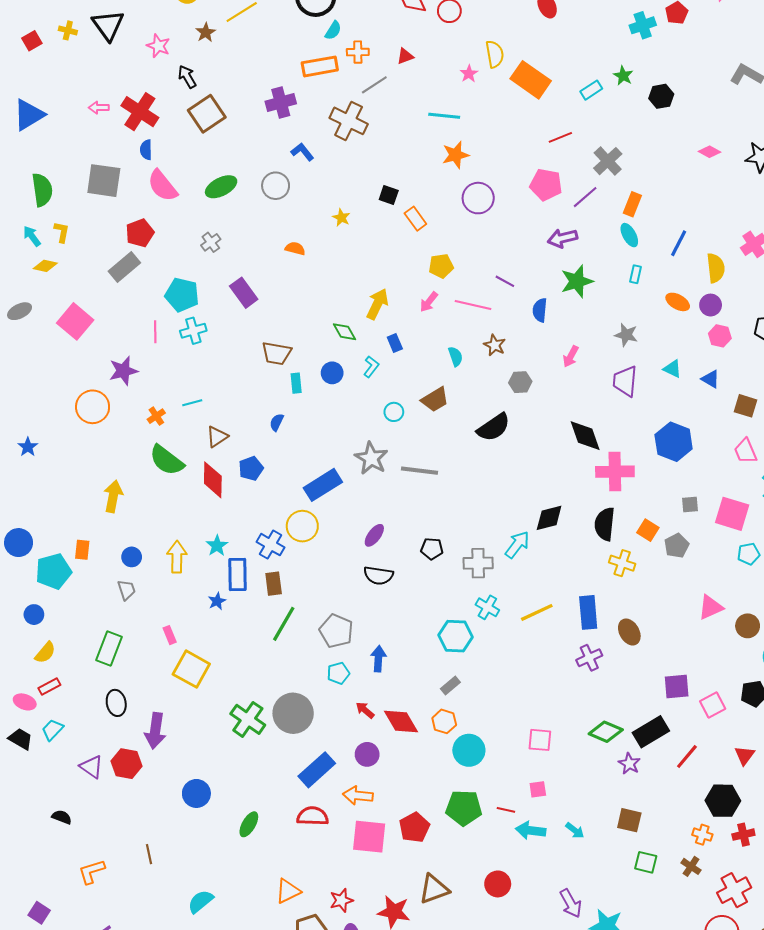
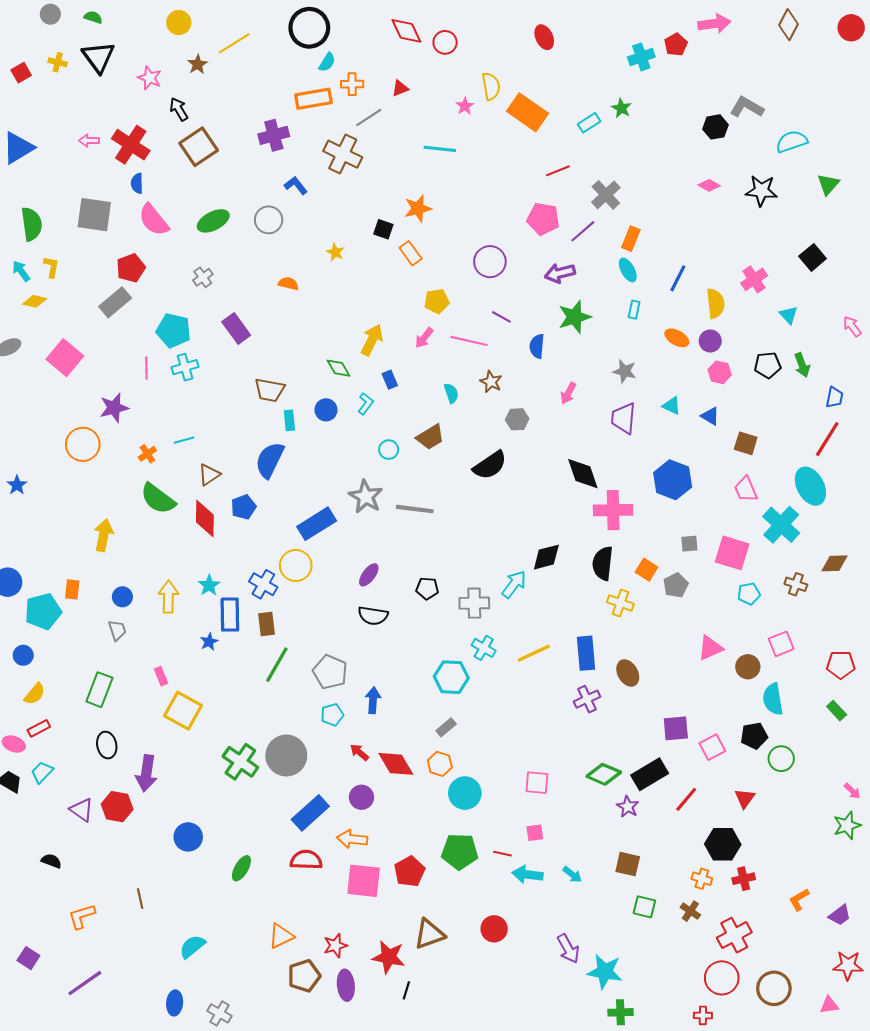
black hexagon: (661, 96) -> (715, 127), moved
orange star: (456, 155) -> (418, 208), moved
purple circle: (478, 198) -> (490, 262), moved
blue semicircle: (277, 422) -> (270, 460), size x2.0

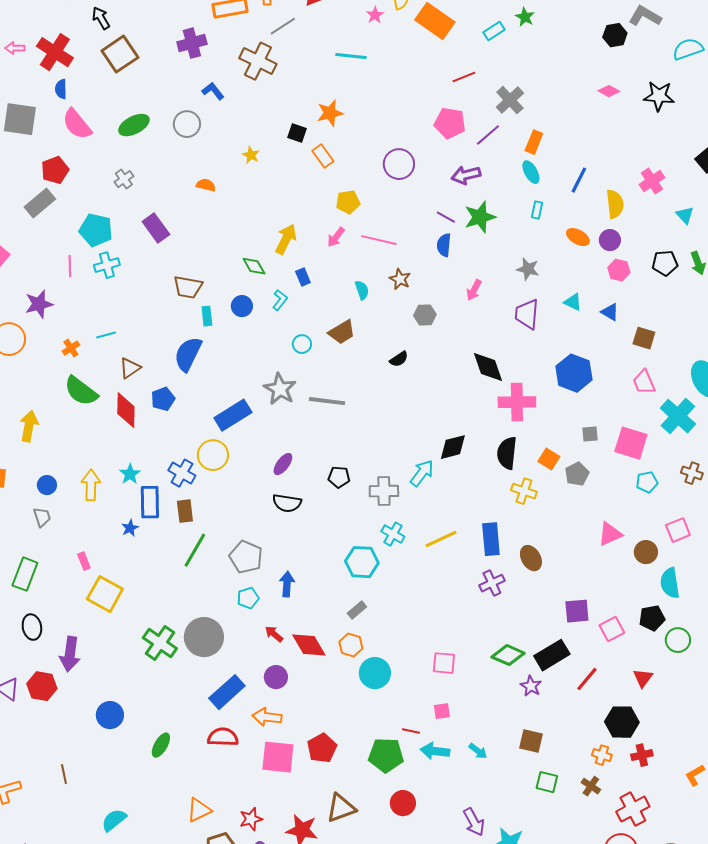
purple line: (501, 317) -> (446, 217), moved
black semicircle: (490, 465) -> (399, 359), size x0.6
green pentagon: (460, 852) -> (386, 755), moved

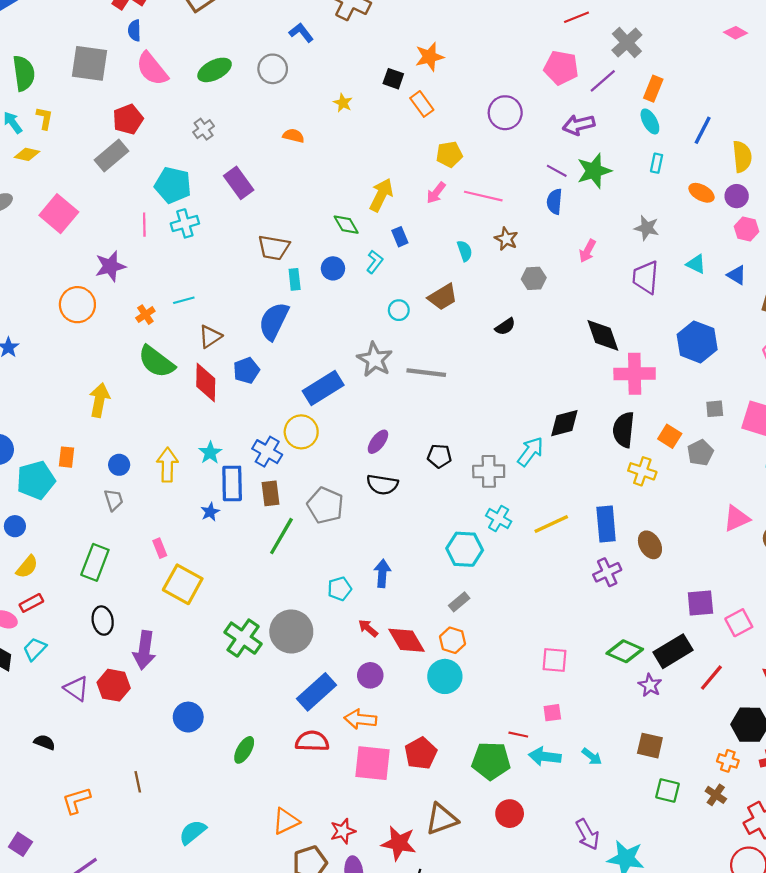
gray pentagon: (246, 557) -> (325, 505), moved
cyan circle: (375, 673) -> (445, 676), moved

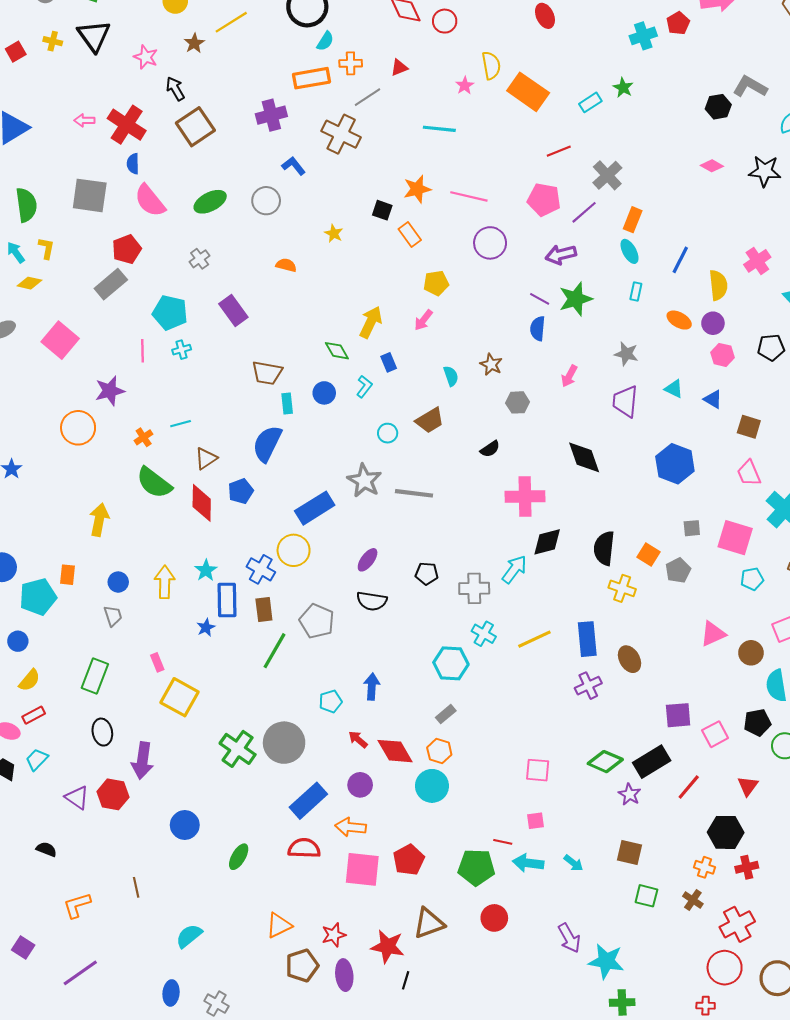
pink line: (483, 196) -> (469, 196), moved
cyan cross: (185, 223) -> (182, 350), size x0.7
pink cross: (635, 374) -> (525, 496), moved

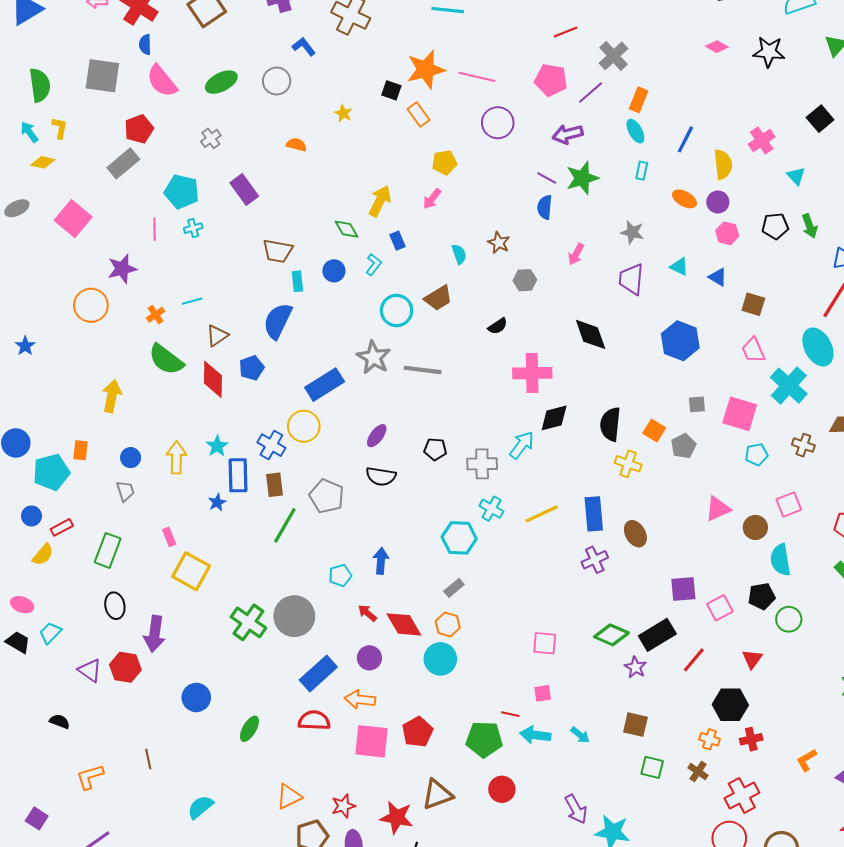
orange star: (417, 189) -> (426, 70), size x1.4
cyan circle: (388, 433) -> (397, 310), size x1.6
red rectangle: (34, 715) -> (62, 527), moved

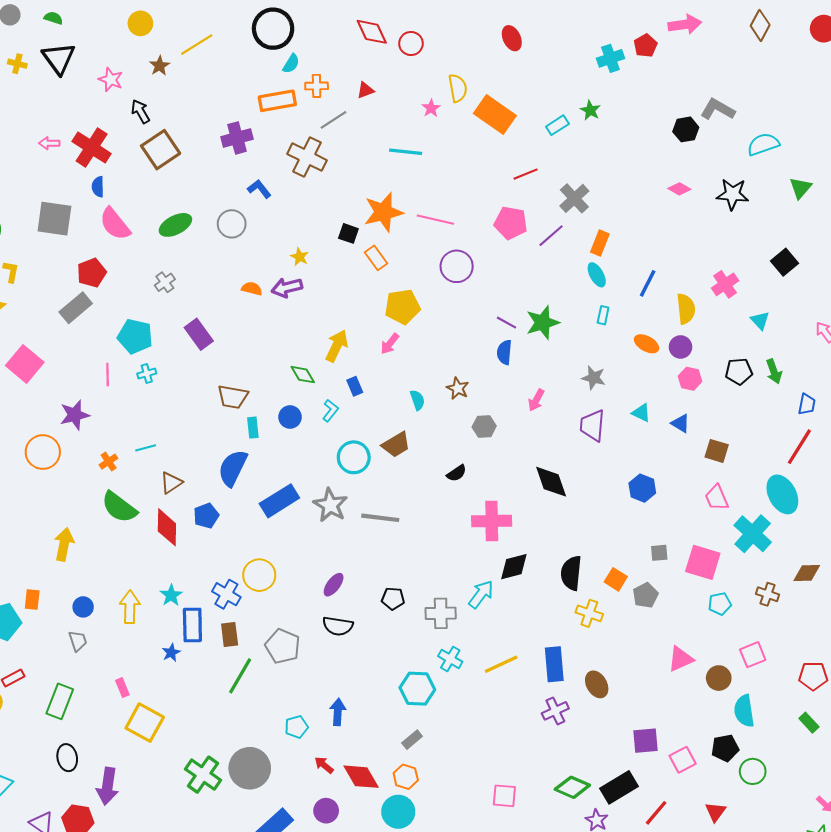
purple arrow: (568, 134) -> (287, 288), moved
yellow pentagon: (445, 162) -> (403, 307), size x1.4
blue hexagon: (680, 341) -> (642, 488), size x0.7
blue rectangle: (325, 385) -> (279, 501), moved

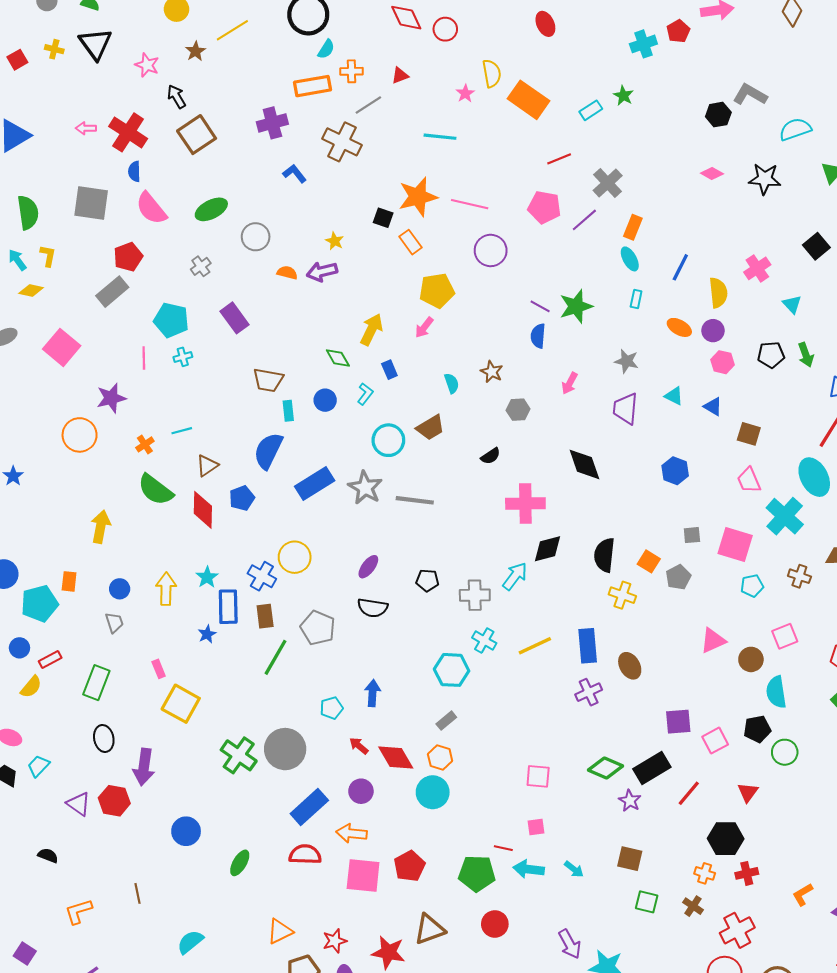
gray circle: (232, 224) -> (256, 237), moved

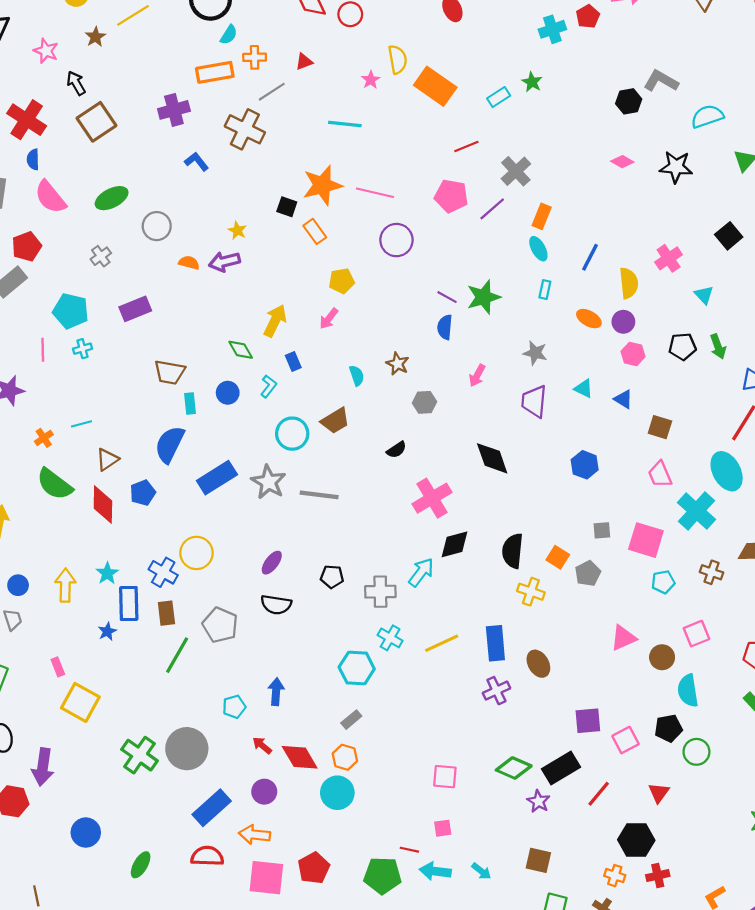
yellow pentagon: (437, 291) -> (342, 281), size x0.7
purple rectangle: (234, 318) -> (135, 309), turned -76
pink cross: (525, 503) -> (432, 498), turned -30

